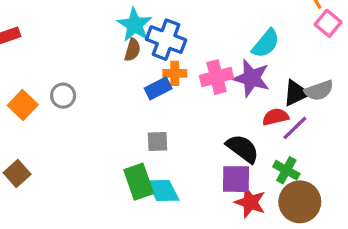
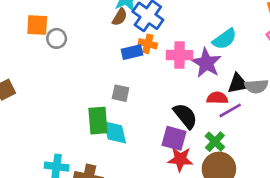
orange square: (23, 105) -> (37, 25), moved, turned 35
red star: (250, 202) -> (180, 159), turned -30

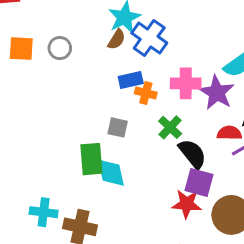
gray circle: (57, 38) -> (60, 48), moved
orange cross: (148, 44) -> (146, 93), moved
purple square: (174, 138) -> (199, 182), moved
green cross: (215, 142) -> (170, 127), moved

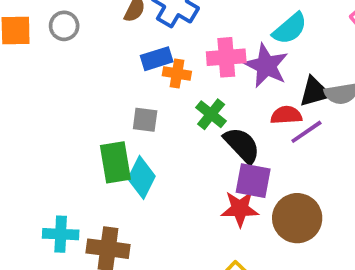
cyan diamond: (111, 173) -> (141, 177), turned 44

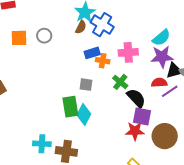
purple star: (266, 66) -> (162, 57), moved, turned -30

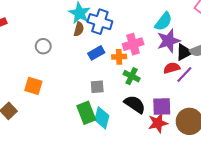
orange square: (19, 38) -> (33, 86), moved, turned 30
orange cross: (103, 61) -> (119, 57), moved
black semicircle: (136, 98) -> (135, 104), moved

